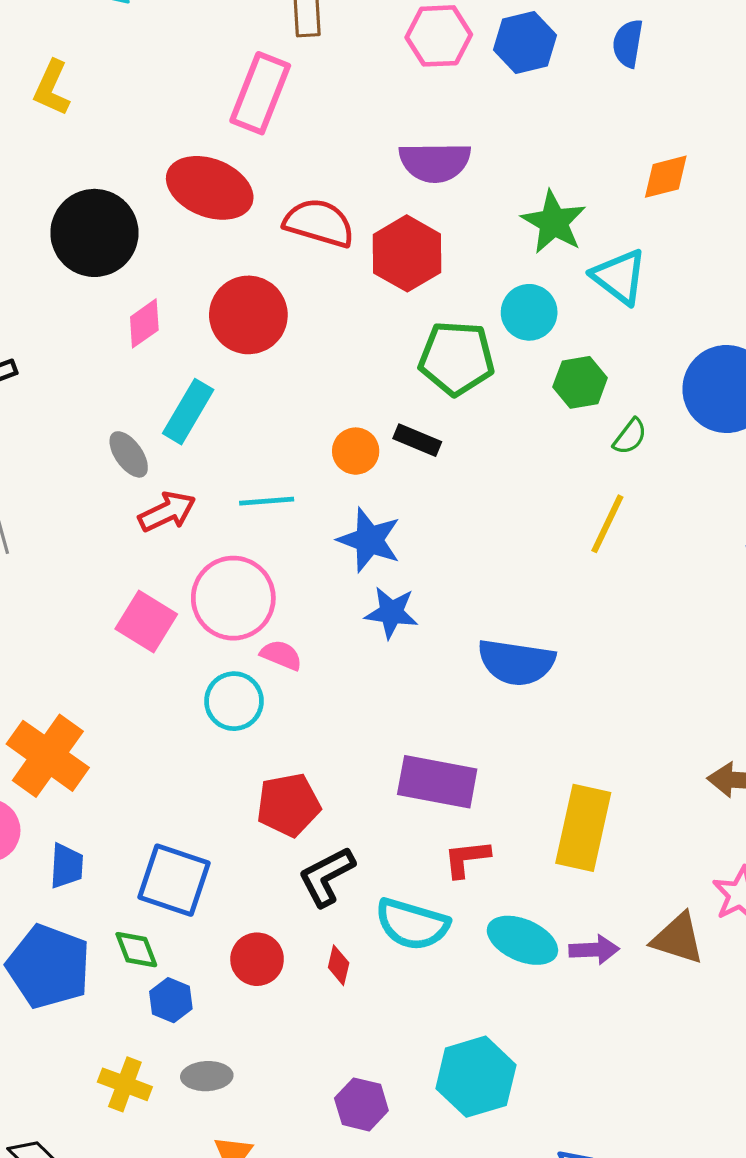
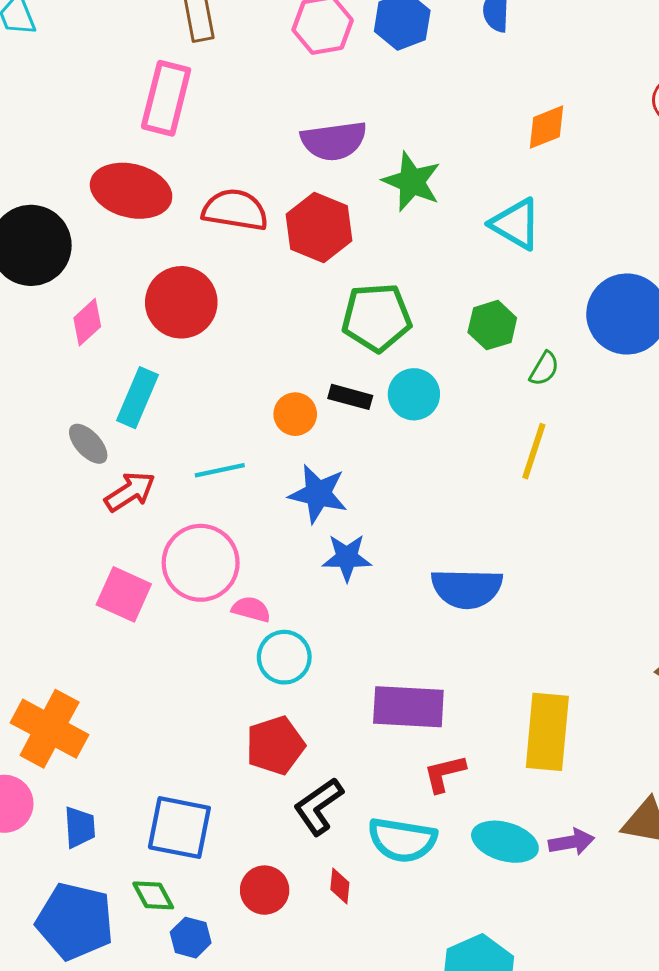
green star: (554, 222) -> (412, 182), moved
cyan circle: (529, 312) -> (414, 394), moved
cyan circle: (234, 701) -> (284, 657), moved

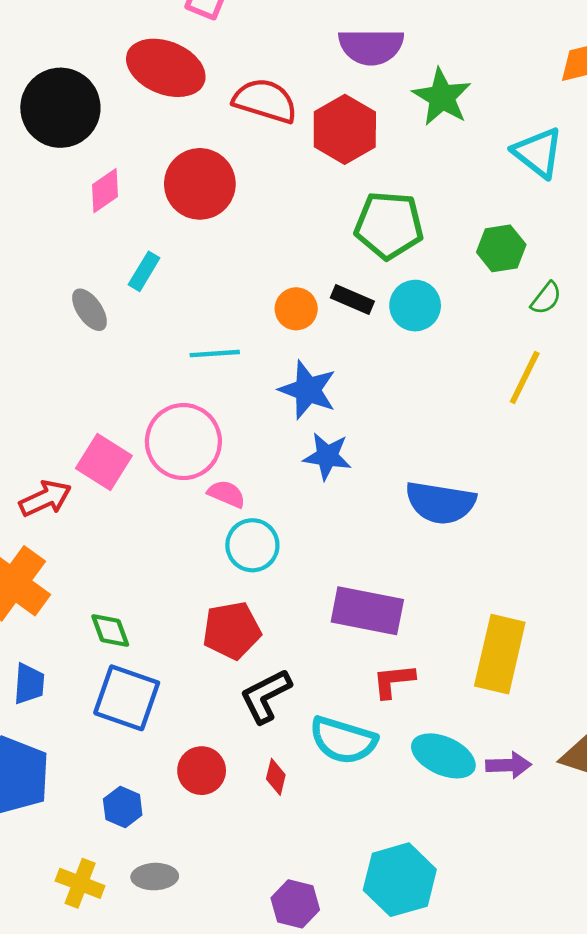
cyan rectangle: (138, 398) -> (144, 271), size x0.7
red arrow: (130, 492) -> (45, 498), moved
green diamond: (153, 895) -> (110, 630), moved

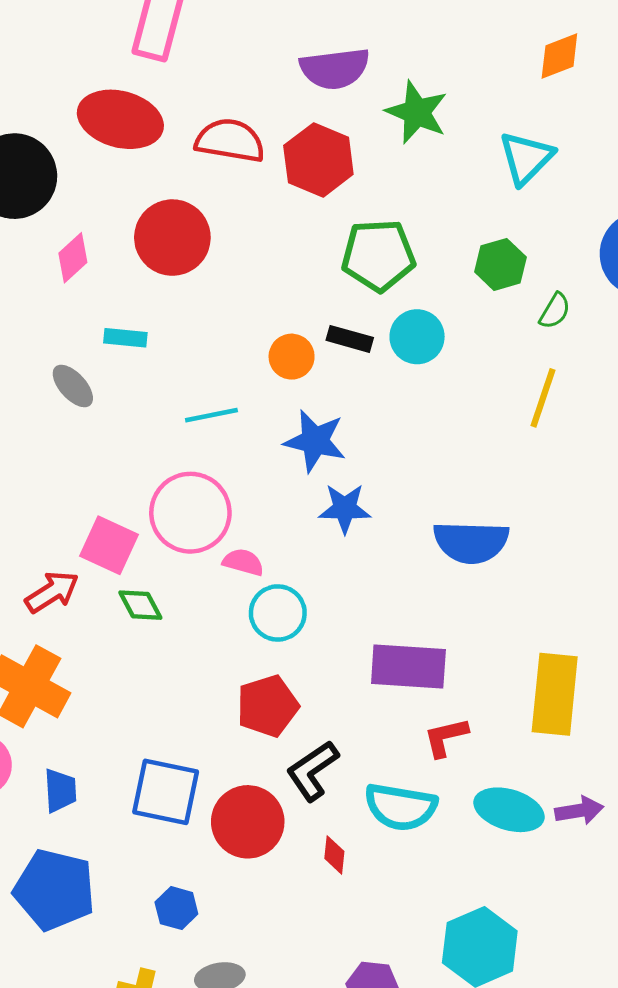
cyan triangle: (538, 153) -> (526, 158), turned 44
cyan rectangle: (144, 271) -> (125, 338), turned 72
green diamond: (110, 630) -> (140, 605), moved
red circle: (202, 771) -> (248, 822), moved, size x1.4

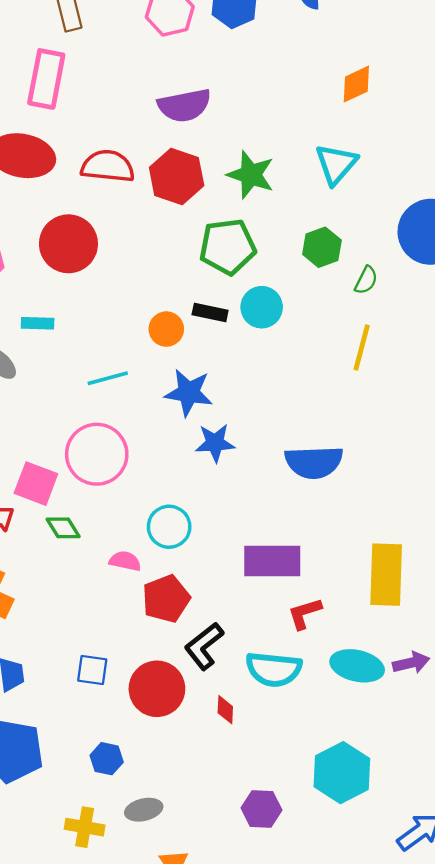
green star: (417, 112) -> (251, 175), moved
pink semicircle: (243, 562) -> (125, 561), moved
blue square: (166, 792) -> (92, 670), size x0.6

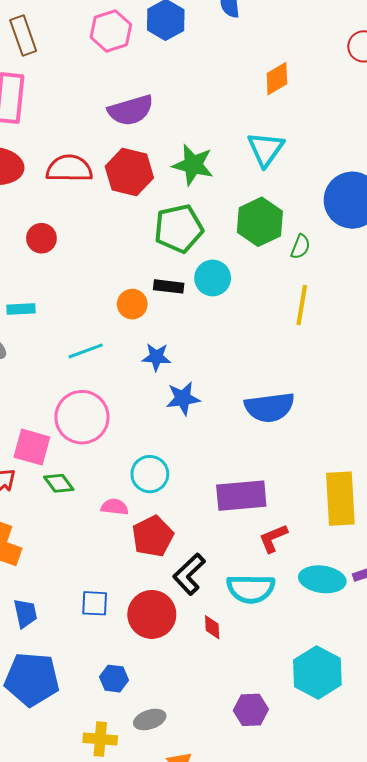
red circle: (68, 244) -> (41, 238), size x0.6
green hexagon: (322, 247) -> (260, 222), size x1.4
blue star: (189, 393) -> (156, 357), size x0.7

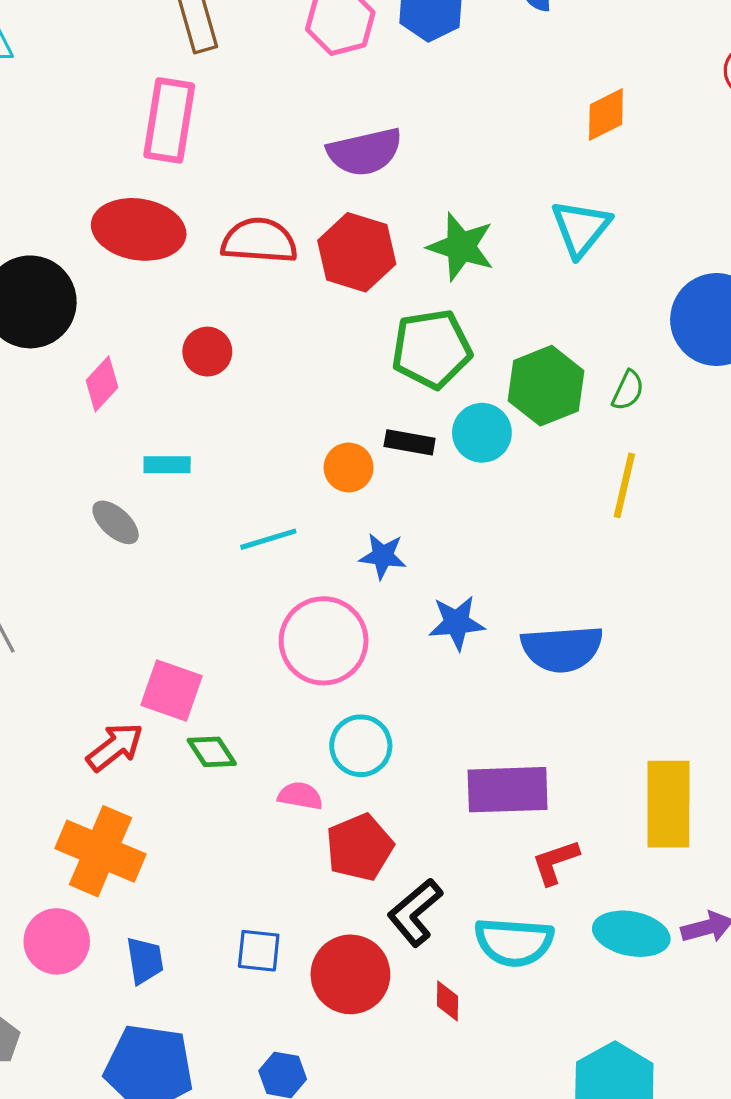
green hexagon: (260, 222) -> (546, 386), moved
blue star: (183, 398) -> (457, 623), moved
pink circle: (82, 417) -> (324, 641), moved

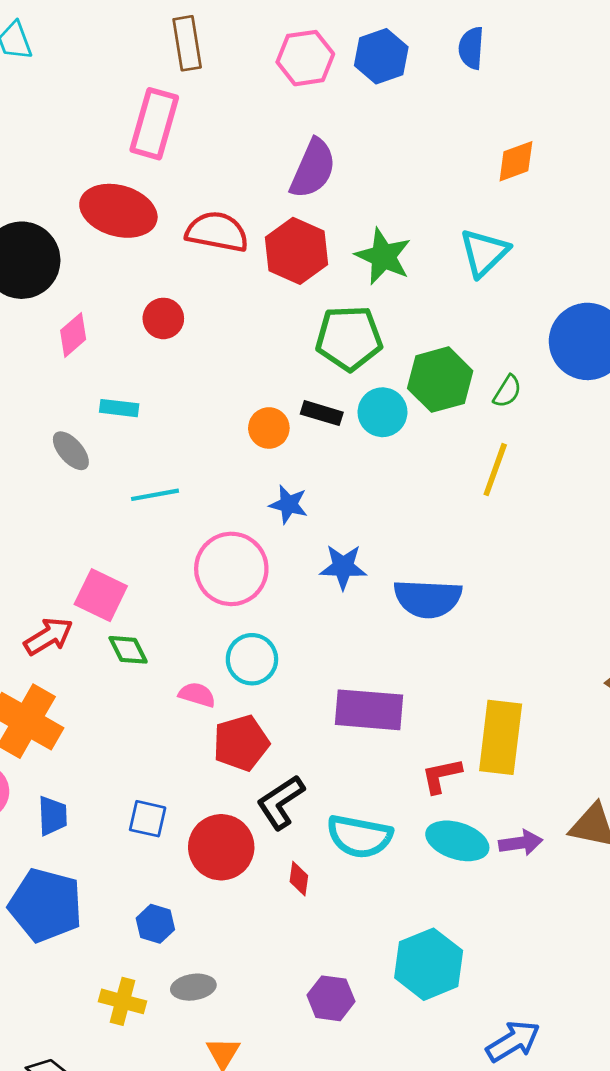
purple semicircle: (365, 152) -> (313, 169), turned -60
cyan line: (268, 539) -> (155, 495), moved
red L-shape: (555, 862) -> (441, 776), moved

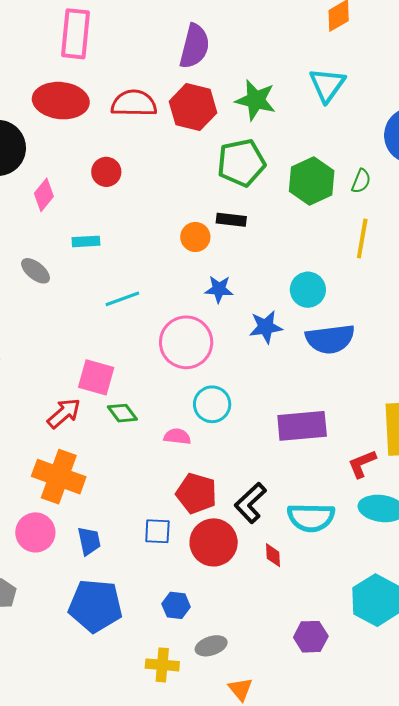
cyan circle: (382, 412) -> (308, 290), moved
gray ellipse: (71, 451) -> (36, 271), moved
red pentagon: (241, 743) -> (196, 493), moved, turned -30

